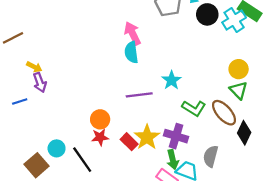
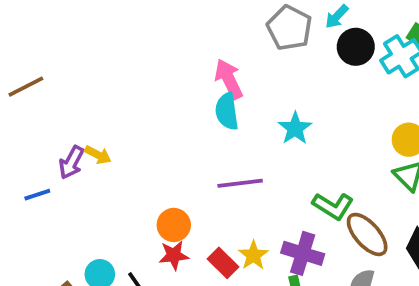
yellow arrow: (34, 67) -> (98, 155), moved
cyan star: (172, 80) -> (295, 128), moved
purple arrow: (40, 83) -> (71, 162), turned 48
brown ellipse: (224, 113) -> (367, 234), moved
yellow star: (147, 137) -> (253, 255), size x0.7

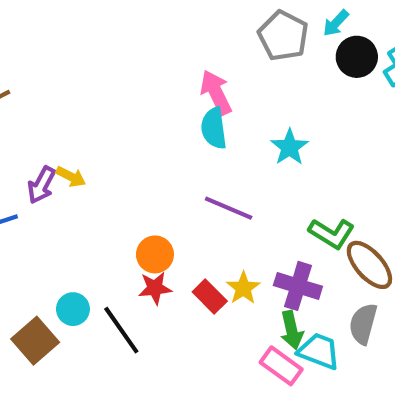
purple line: (240, 183) -> (229, 208), turned 30

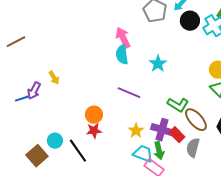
yellow arrow: (71, 177) -> (54, 78), turned 32
purple arrow: (41, 185) -> (34, 91), moved
red rectangle: (210, 296) -> (177, 135), moved
cyan trapezoid: (319, 351) -> (143, 154), moved

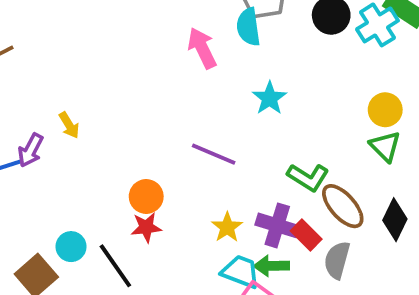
cyan semicircle: (122, 55) -> (248, 27), moved
green arrow: (159, 151) -> (271, 266), turned 102

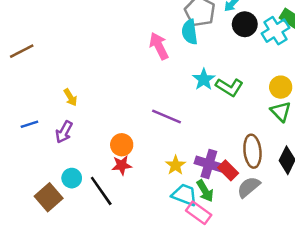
purple arrow: (31, 150) -> (64, 132), moved
green L-shape: (308, 177) -> (229, 87), moved
brown ellipse: (343, 206) -> (252, 151), turned 36
gray semicircle: (337, 260) -> (249, 187), turned 35
green arrow: (271, 266) -> (205, 191), turned -120

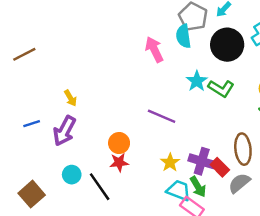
black circle: (245, 24) -> (227, 45), moved, size x1.4
purple arrow: (64, 132) -> (64, 131), size x1.4
brown square: (49, 197) -> (32, 194), moved

